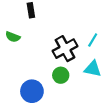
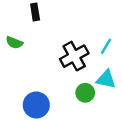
green circle: (61, 75) -> (85, 93), moved

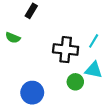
black rectangle: (35, 12) -> (31, 11), turned 40
black cross: (74, 56) -> (66, 50), turned 35

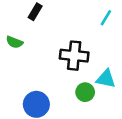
cyan line: (94, 41) -> (106, 18), moved

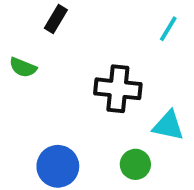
green circle: (85, 92) -> (135, 164), moved

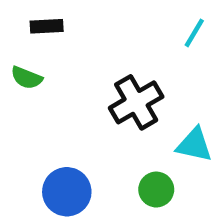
black rectangle: (56, 19) -> (47, 26), moved, turned 56
black cross: (118, 89) -> (136, 102), turned -36

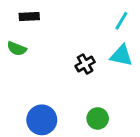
black cross: (136, 102) -> (85, 64), size x0.6
cyan triangle: (194, 145) -> (121, 56), moved

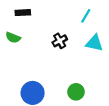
cyan line: (121, 21) -> (86, 16), moved
black cross: (85, 64) -> (60, 41), moved

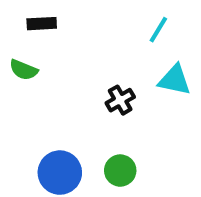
black cross: (60, 41) -> (120, 100), moved
green circle: (76, 92) -> (120, 171), moved

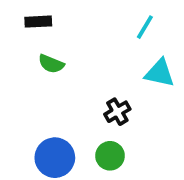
green semicircle: (24, 70) -> (51, 64), moved
black cross: (120, 100) -> (117, 112), moved

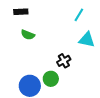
green circle: (110, 156) -> (51, 79), moved

